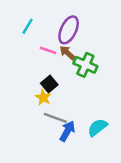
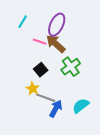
brown arrow: (67, 53) -> (56, 44), size x1.5
green cross: (85, 65) -> (71, 67), moved, turned 30
yellow star: (43, 97) -> (33, 89), moved

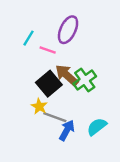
cyan line: (23, 22) -> (28, 38), moved
brown arrow: (56, 44) -> (67, 75), moved
black square: (41, 70) -> (49, 84), size x1.5

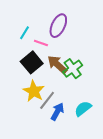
black square: (49, 84) -> (32, 62), moved
yellow star: (39, 106) -> (34, 91), size x1.5
gray line: (55, 117) -> (47, 100), turned -72

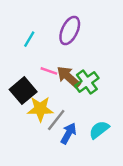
pink line: (41, 43) -> (49, 71), moved
black square: (32, 62) -> (23, 91), moved
yellow star: (34, 91) -> (40, 109), turned -30

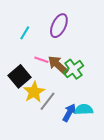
yellow star: (40, 109) -> (34, 92), turned -30
cyan semicircle: (99, 130) -> (84, 110), turned 36
blue arrow: (68, 133) -> (69, 113), moved

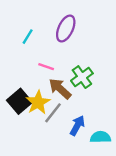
brown arrow: (58, 65) -> (60, 89), moved
black square: (20, 76) -> (20, 101), moved
cyan semicircle: (84, 110) -> (100, 137), moved

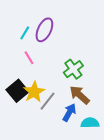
purple ellipse: (66, 28) -> (44, 30), moved
pink line: (46, 67) -> (29, 58), moved, turned 40
brown arrow: (60, 89) -> (80, 95), moved

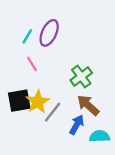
black square: (18, 91) -> (19, 101), turned 30

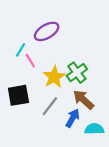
purple ellipse: (49, 33) -> (47, 31), turned 35
cyan line: (27, 36) -> (21, 50), moved
yellow star: (38, 102) -> (54, 77), moved

